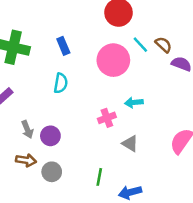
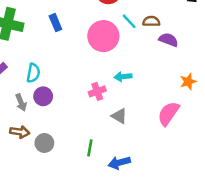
brown semicircle: (163, 45) -> (151, 21), turned -42
cyan semicircle: (61, 83) -> (33, 73), moved
purple circle: (50, 136) -> (43, 96), moved

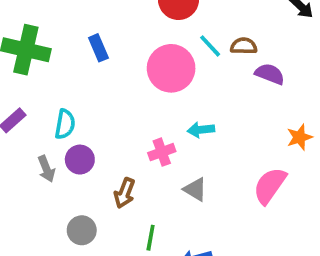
brown arrow: (20, 132) -> (125, 193), moved, turned 102

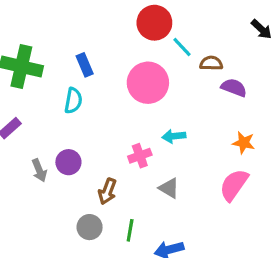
cyan line: (210, 46) -> (182, 47), moved
cyan semicircle: (65, 124) -> (73, 101), moved
orange star: (299, 137) -> (244, 143), moved, turned 30
gray circle: (82, 230) -> (90, 227), moved

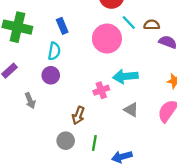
cyan line: (182, 47) -> (129, 22), moved
cyan arrow: (174, 136) -> (125, 76), size x1.5
purple circle: (68, 162) -> (51, 75), moved
gray triangle: (169, 188) -> (131, 110), moved

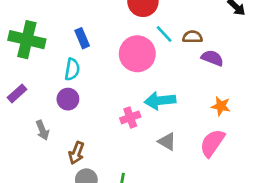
brown arrow: (78, 115) -> (76, 153), moved

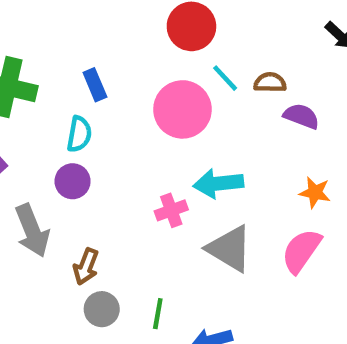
gray arrow: (42, 130) -> (32, 231), size x1.6
gray triangle: (167, 142) -> (230, 249), size x1.6

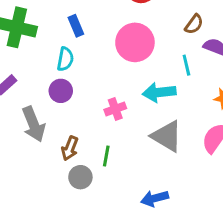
cyan line: (225, 78) -> (186, 65), moved, turned 30
brown semicircle: (270, 83) -> (194, 24), turned 125
pink cross: (171, 210) -> (115, 109), moved
green line: (158, 314) -> (106, 156), moved

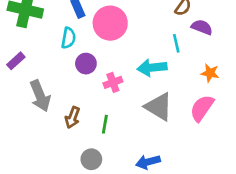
pink circle: (135, 42) -> (110, 23), moved
purple circle: (61, 91) -> (86, 64), moved
gray circle: (80, 177) -> (91, 159), moved

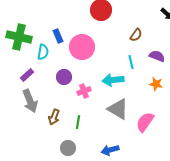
purple semicircle: (202, 27) -> (157, 56), moved
cyan semicircle: (68, 38) -> (43, 52), moved
purple rectangle: (16, 61) -> (27, 75), moved
pink semicircle: (202, 108) -> (145, 122), moved

